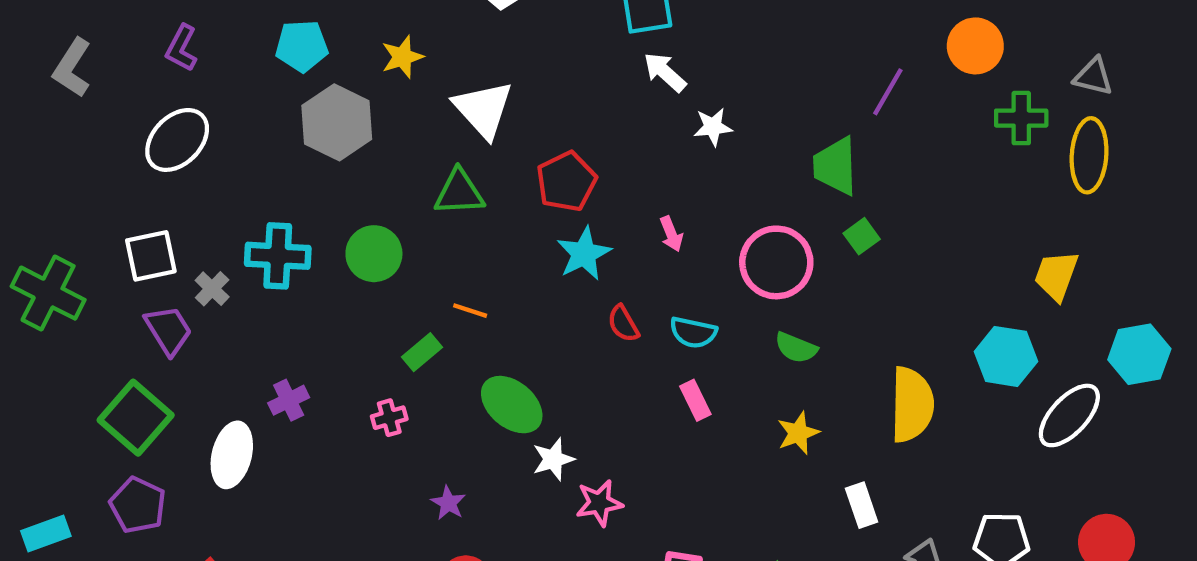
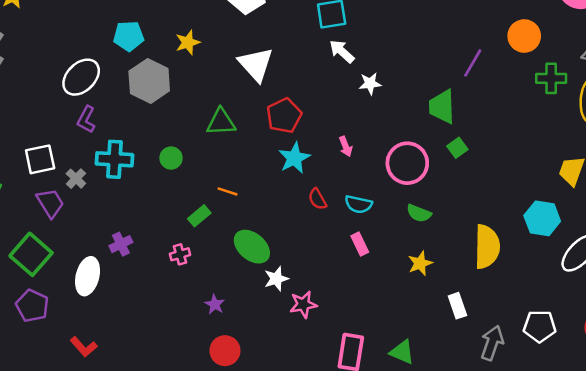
purple L-shape: (181, 48) -> (86, 119), moved
white triangle: (483, 109) -> (256, 64), moved
white ellipse: (177, 140) -> (81, 77), moved
green circle: (374, 254) -> (171, 158), size x0.7

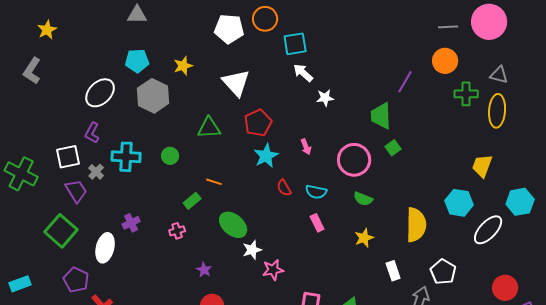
purple L-shape: (86, 119) -> (92, 133), moved
purple pentagon: (32, 306) -> (76, 280), moved
white pentagon: (540, 326) -> (443, 272), moved, turned 30

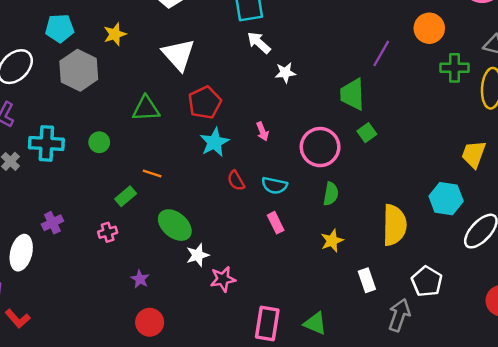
green semicircle: (363, 199) -> (331, 194), turned -102

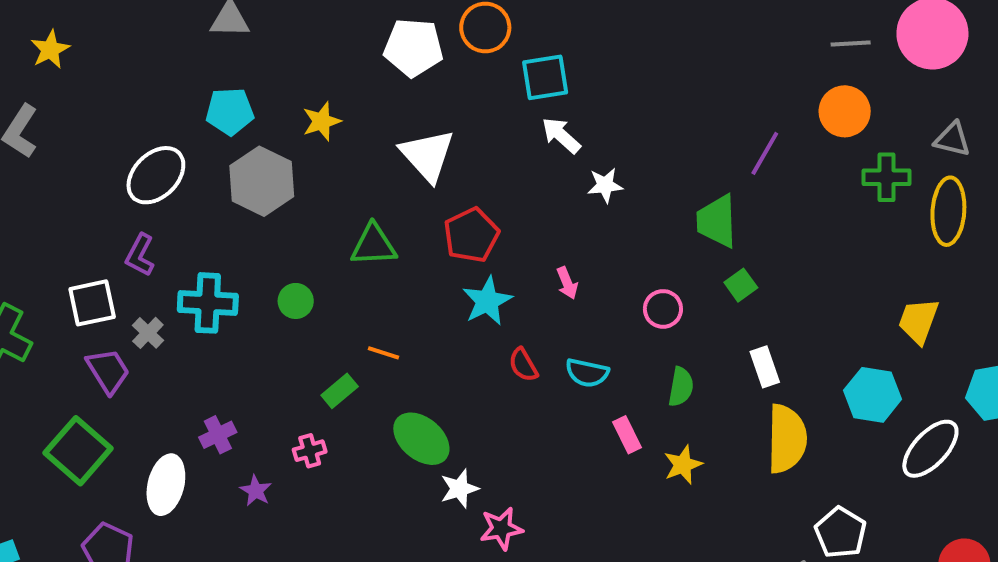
pink circle: (320, 147) -> (663, 309), size x0.6
pink rectangle: (276, 223) -> (627, 435), moved
purple star: (140, 279) -> (256, 491), moved
white rectangle: (367, 280) -> (765, 367), moved

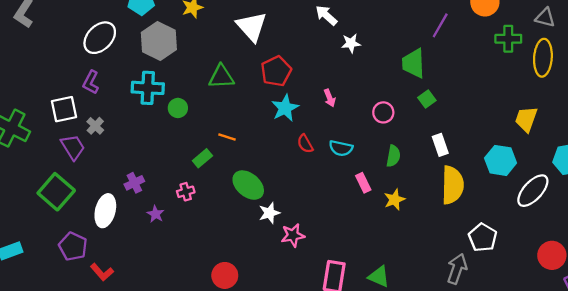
cyan cross: (208, 303) -> (148, 88), moved

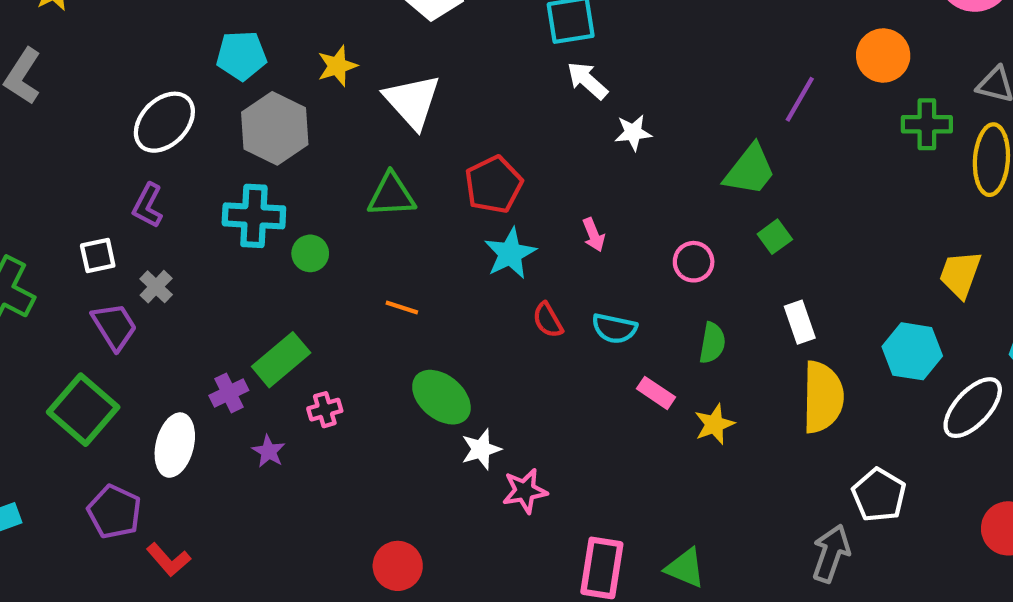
white triangle: (252, 26) -> (412, 101), moved
green trapezoid: (413, 63) -> (750, 170), turned -140
white square: (64, 109) -> (98, 255), size x0.7
green rectangle: (202, 158) -> (281, 360), moved, size x1.5
pink rectangle: (363, 183) -> (656, 393), turned -30

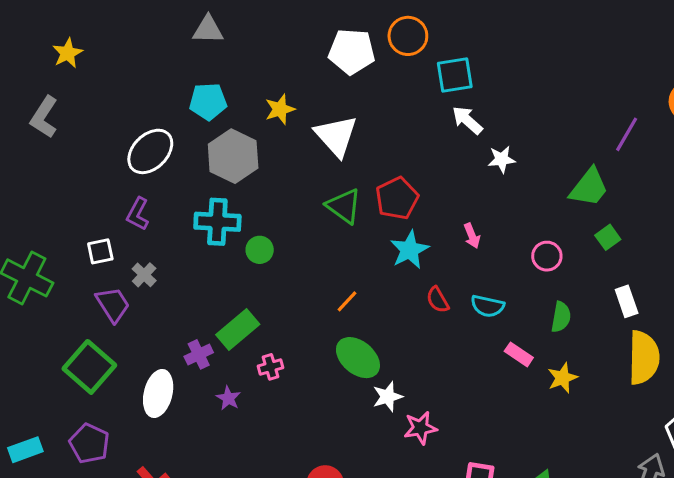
green triangle: (391, 195) -> (344, 206), moved, turned 39
orange line: (402, 308) -> (347, 301), moved, turned -65
purple pentagon: (114, 512) -> (89, 443), moved

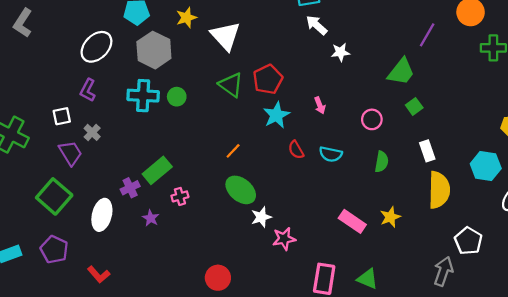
green circle: (260, 250) -> (177, 97), moved
pink rectangle: (519, 354) -> (352, 221), moved, size x1.4
yellow star: (563, 378) -> (390, 217), moved

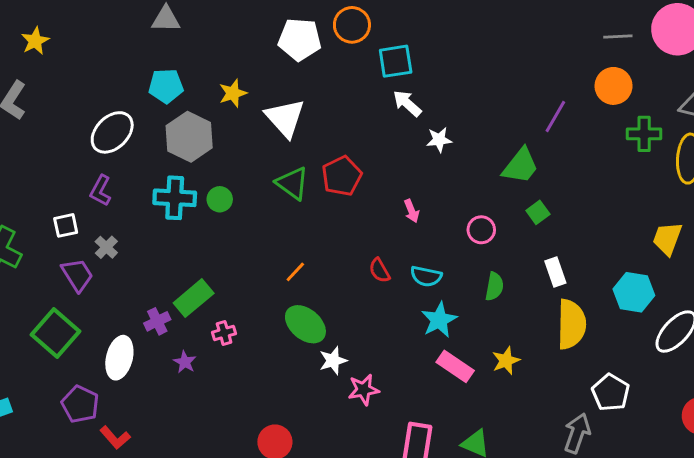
cyan star: (276, 115) -> (439, 320), moved
purple pentagon: (54, 250) -> (80, 404), moved

